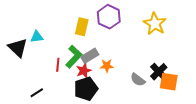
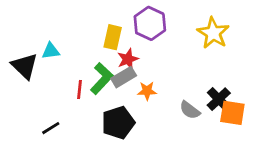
red star: (84, 71) -> (128, 59), moved

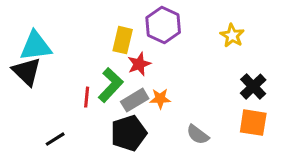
yellow star: (213, 33) -> (232, 36), size x0.7
cyan triangle: (51, 51) -> (36, 46), moved, size x1.6
gray rectangle: (124, 77) -> (135, 100), moved
black cross: (219, 99) -> (253, 87), moved
gray semicircle: (190, 110) -> (198, 135), moved

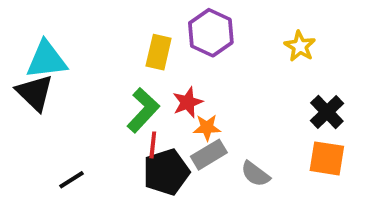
red star: (139, 64) -> (188, 102), moved
red line: (87, 97) -> (153, 145), moved
gray rectangle: (135, 100) -> (209, 155), moved

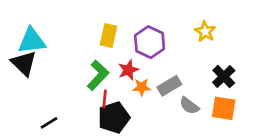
purple hexagon: (211, 33) -> (150, 42), moved
gray rectangle: (209, 155) -> (169, 86), moved
gray semicircle: (255, 174) -> (189, 106), moved

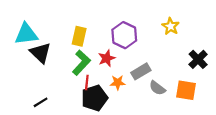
yellow rectangle: (109, 36) -> (79, 36), moved
black triangle: (24, 63) -> (41, 53), moved
black cross: (224, 77) -> (198, 59), moved
orange star: (142, 87) -> (118, 83), moved

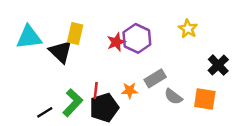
yellow rectangle: (79, 36) -> (75, 34), moved
black triangle: (41, 53) -> (61, 52), moved
red star: (107, 58) -> (116, 42), moved
green L-shape: (81, 63) -> (73, 103), moved

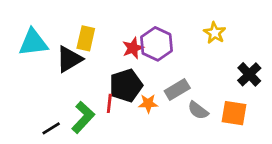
black triangle: (61, 52) -> (69, 59), turned 45
black pentagon: (104, 108) -> (126, 85), moved

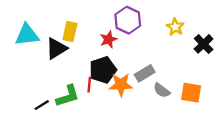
purple hexagon: (156, 44) -> (128, 20), moved
black cross: (249, 74) -> (204, 44), moved
orange star: (148, 103) -> (121, 85), size x1.5
green L-shape: (83, 117) -> (68, 96), turned 30

